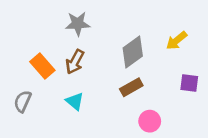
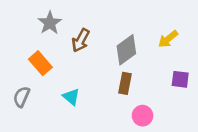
gray star: (78, 24) -> (50, 23), moved, turned -30
brown arrow: (75, 62) -> (81, 40), moved
brown rectangle: (131, 87) -> (125, 83), turned -50

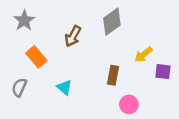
gray star: (50, 23) -> (24, 20), moved
yellow arrow: (168, 39) -> (144, 55), moved
gray diamond: (126, 50) -> (112, 22), moved

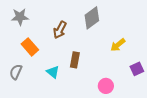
gray star: (24, 20) -> (20, 17), turned 30
purple square: (163, 72) -> (137, 69), moved, turned -32
brown rectangle: (113, 75) -> (75, 60), moved

